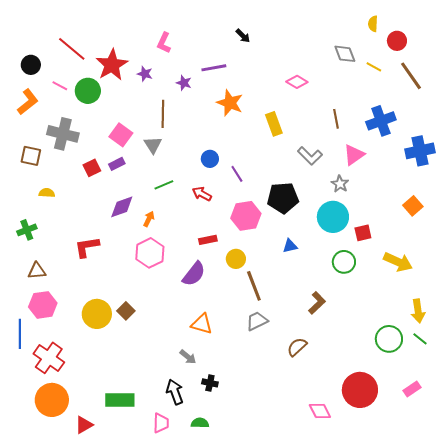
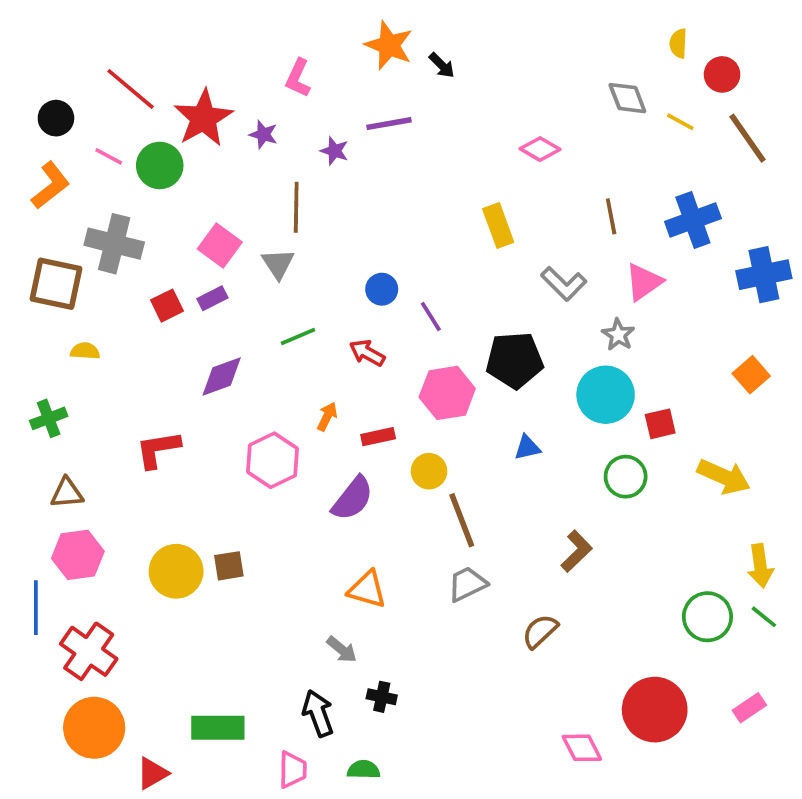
orange star: (230, 103) -> (389, 45), moved
brown square: (31, 156) -> (56, 284), size x1.4
orange arrow: (149, 219) -> (327, 417), moved
brown square: (126, 311) -> (229, 566), turned 36

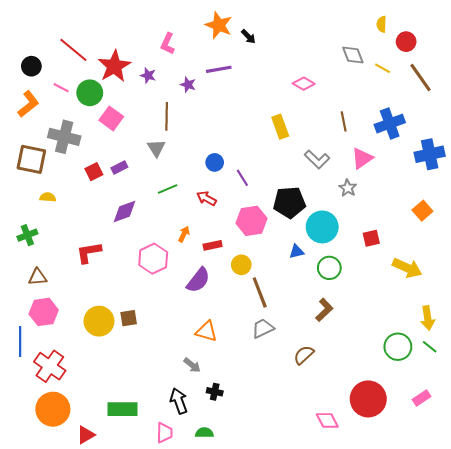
pink square: (220, 246) -> (111, 118), moved
cyan circle: (606, 395) -> (322, 227), moved
green circle: (626, 477) -> (329, 268), moved

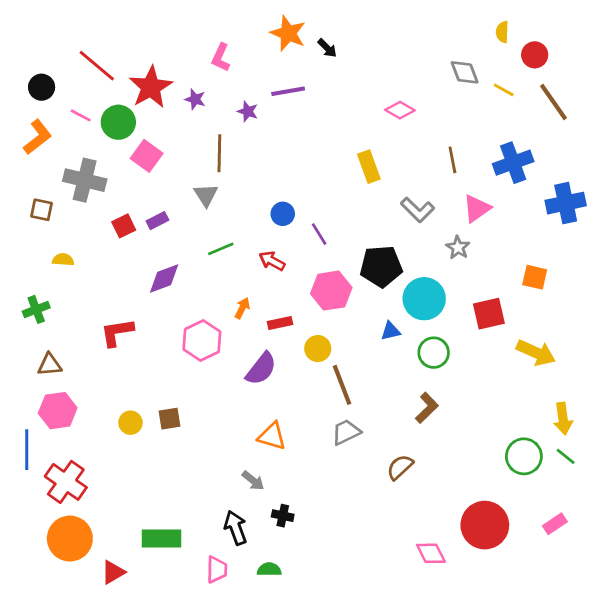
brown square: (31, 159) -> (42, 210), size x0.6
orange square: (422, 211) -> (535, 277), moved, turned -36
red square: (371, 238) -> (489, 314), size x1.4
yellow circle: (99, 321) -> (130, 423), size x0.6

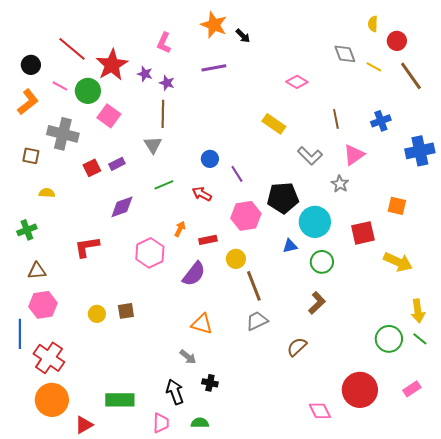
purple star: (248, 111) -> (167, 83), moved
blue cross: (513, 163) -> (381, 121), size x0.7
yellow rectangle: (369, 167) -> (274, 124), turned -35

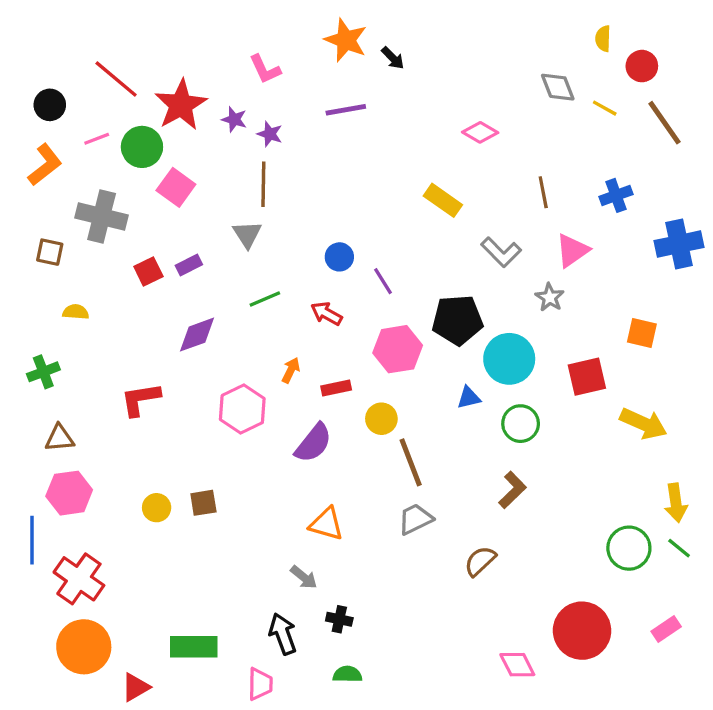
pink L-shape: (164, 43) -> (265, 69), turned -50
pink line: (60, 86) -> (97, 139), turned -49
green semicircle: (200, 423) -> (347, 674), moved

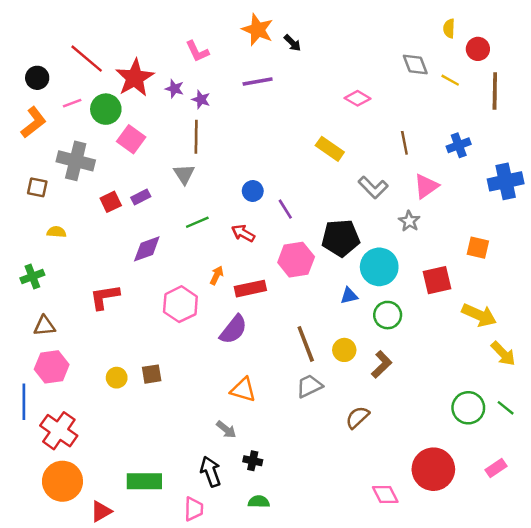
brown line: (665, 123) -> (495, 91), turned 36
red rectangle: (336, 388) -> (250, 289), size x1.4
yellow circle: (381, 419) -> (344, 350), moved
yellow arrow: (676, 503) -> (503, 354), moved, turned -36

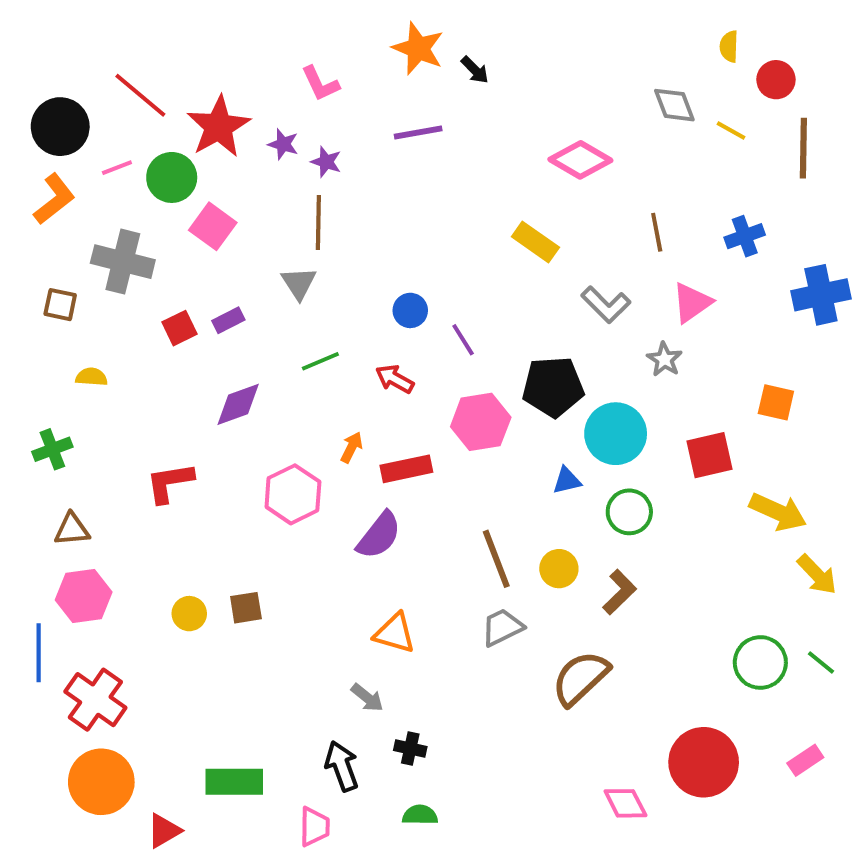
black circle: (37, 78) -> (60, 127), size x1.5
pink diamond: (358, 98) -> (580, 160), size x1.4
brown semicircle: (358, 417) -> (580, 678), size x1.5

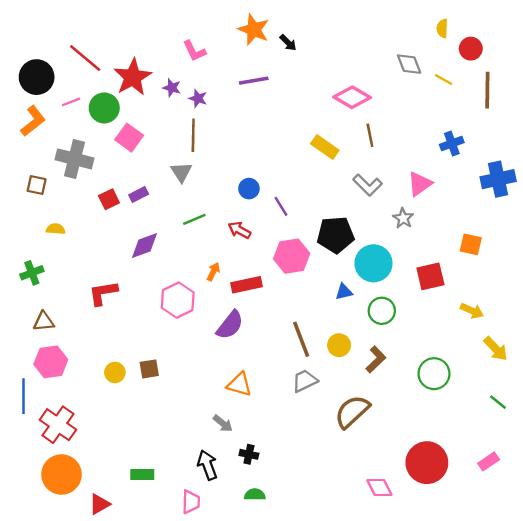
brown line: (657, 232) -> (370, 135), moved
yellow arrow: (778, 512) -> (472, 311), size x0.7
green circle: (760, 662) -> (434, 374), moved
green rectangle: (234, 782) -> (142, 474), size x0.7

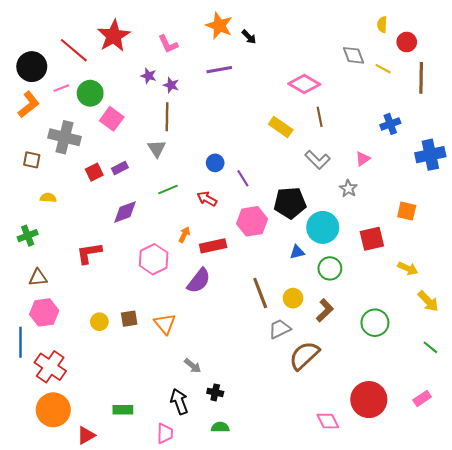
red star: (133, 77) -> (114, 36), moved
pink triangle: (420, 184) -> (363, 159), size x0.7
gray trapezoid: (305, 381) -> (280, 329), moved
orange triangle: (239, 384) -> (165, 324), moved, turned 35

